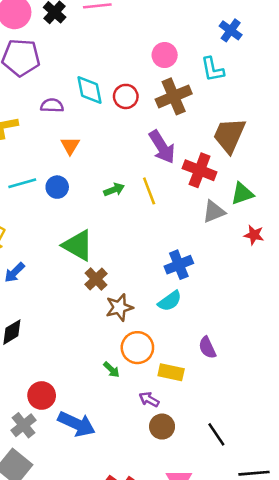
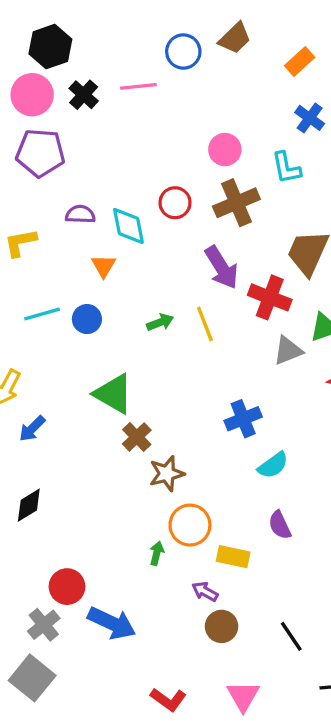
cyan diamond: (90, 90) -> (128, 226), moved
cyan semicircle: (170, 301) -> (273, 465), moved
green arrow: (112, 370) -> (157, 553), turned -120

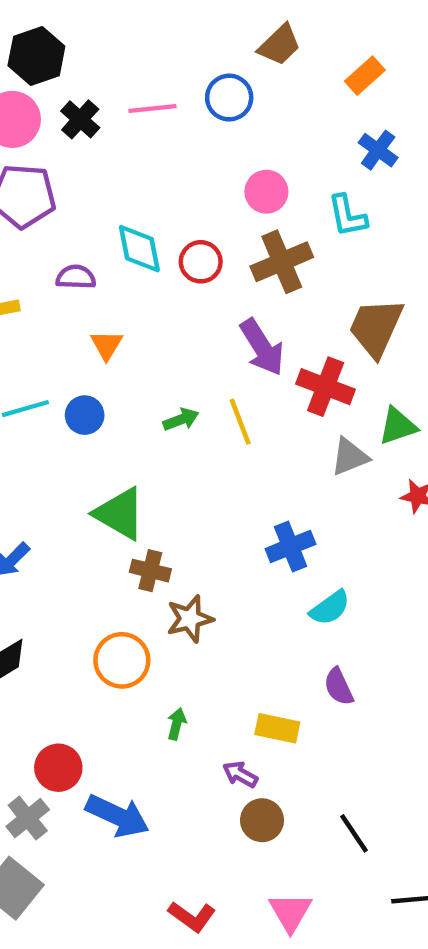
blue circle: (183, 52) -> (229, 98), moved
cyan diamond: (128, 226) -> (139, 249), moved
brown cross: (137, 437) -> (150, 571), turned -32
orange circle: (190, 525) -> (122, 660), moved

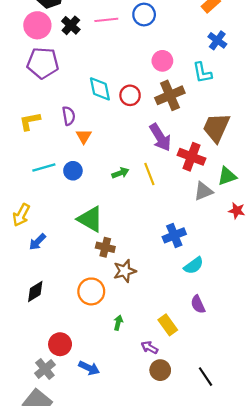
purple semicircle: (76, 277) -> (69, 116), moved, turned 78
yellow rectangle: (277, 728) -> (168, 325), turned 42
blue arrow: (117, 816) -> (89, 368), size x0.7

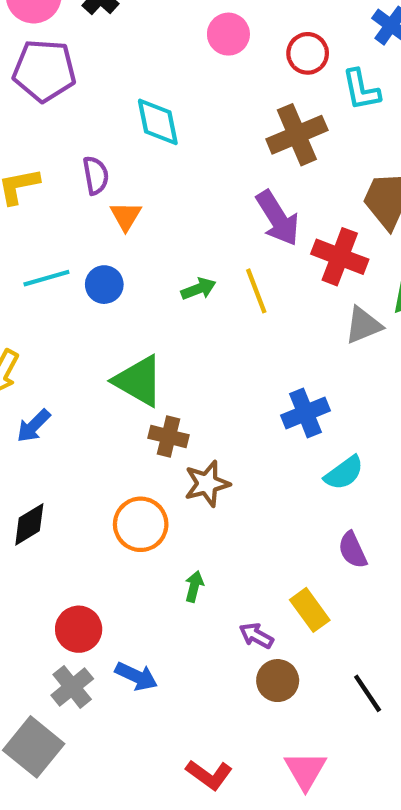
pink circle: (162, 61) -> (228, 34), moved
red circle: (130, 95) -> (308, 53), moved
yellow rectangle: (168, 325) -> (310, 610), moved
gray cross: (45, 369) -> (72, 687), moved

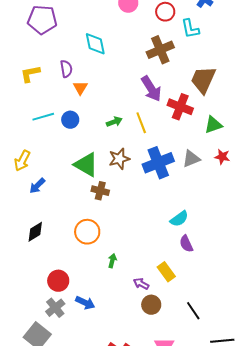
gray triangle: (363, 325) -> (191, 159), moved
blue cross: (305, 413) -> (158, 163), moved, size x1.4
cyan semicircle: (344, 473) -> (179, 219), moved
brown star: (207, 484) -> (119, 159), moved

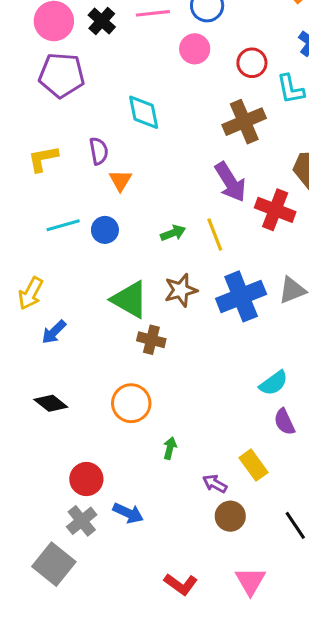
black diamond: (35, 232) -> (51, 403), turned 70

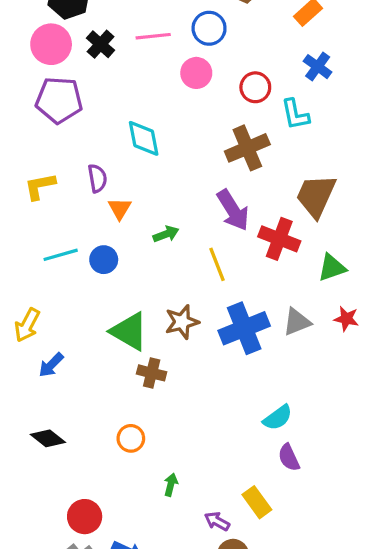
green arrow: (173, 233) -> (166, 234), moved
orange circle: (131, 403) -> (131, 438), size x0.7

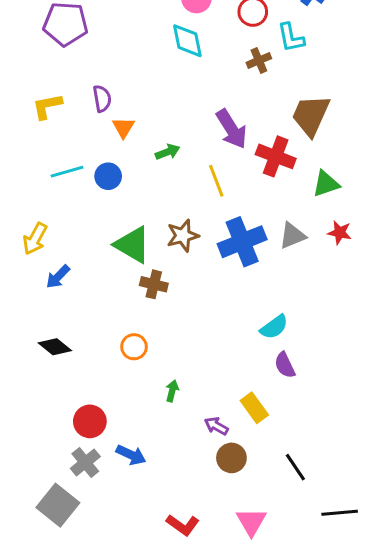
cyan diamond: (144, 138) -> (187, 41), moved
brown cross: (247, 148) -> (259, 60), moved, size x0.6

